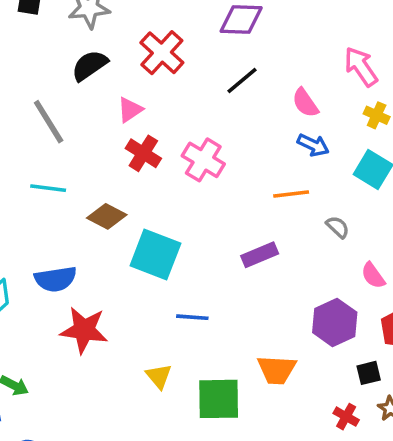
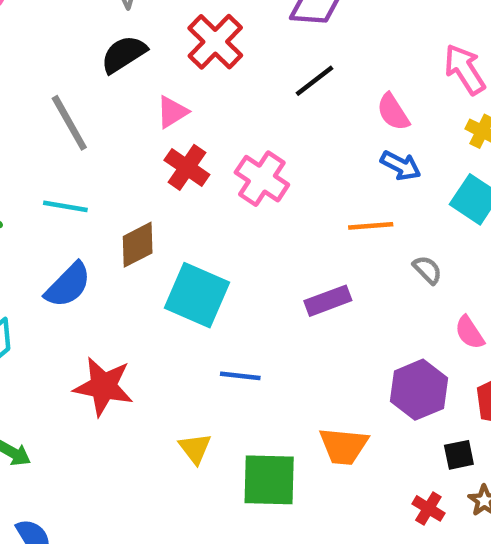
brown diamond: (107, 216) -> (138, 245), turned -57
blue semicircle: (56, 279) -> (68, 285), moved, turned -39

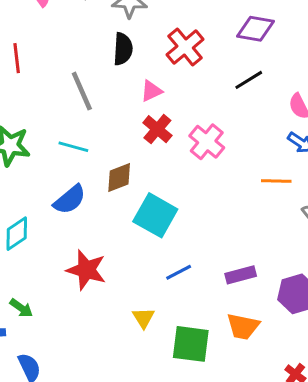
black semicircle: (124, 54) -> (123, 49), turned 120
purple rectangle: (328, 301) -> (241, 275), moved
blue line: (240, 376) -> (179, 272), turned -40

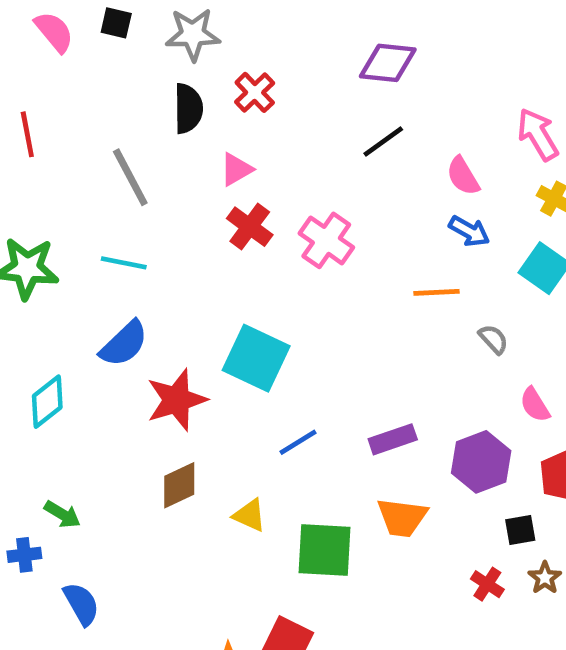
red cross: (185, 47) -> (255, 92), moved, size x0.7
brown diamond: (119, 177) -> (179, 485), moved
red star: (86, 270) -> (177, 400), moved, turned -30
yellow triangle: (143, 318) -> (250, 515), turned -30

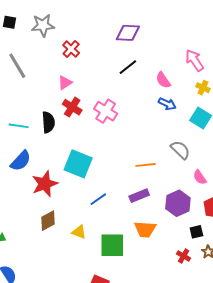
black semicircle: (188, 108) -> (48, 122), moved
gray line: (130, 177) -> (17, 66), moved
orange line: (437, 292) -> (145, 165), moved
gray semicircle: (493, 339) -> (180, 150), size x1.5

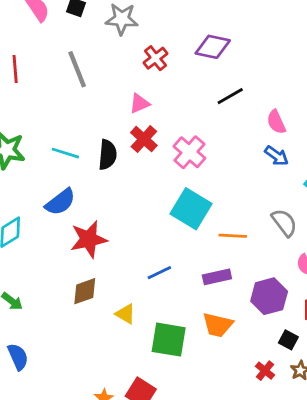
purple diamond: (128, 33) -> (213, 47), moved
cyan square: (78, 164) -> (191, 209), moved
black square: (196, 232) -> (288, 340), turned 32

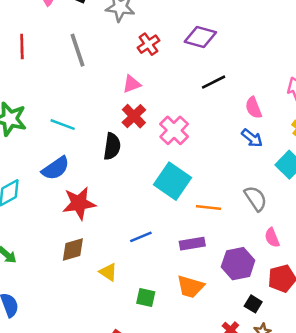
black semicircle: (108, 155) -> (112, 146), moved
green square: (169, 340) -> (146, 297), size x0.6

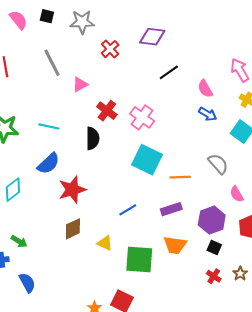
pink triangle: (132, 84) -> (80, 85), moved
green square: (146, 297) -> (139, 259), size x1.8
black square: (253, 304) -> (214, 248), moved

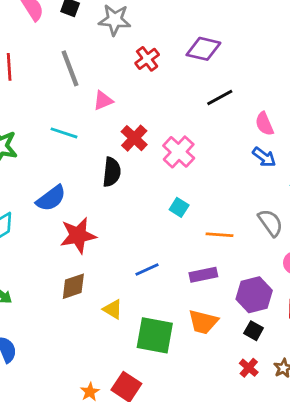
cyan line: (49, 126) -> (64, 133), moved
cyan square: (147, 160) -> (179, 207), size x0.5

